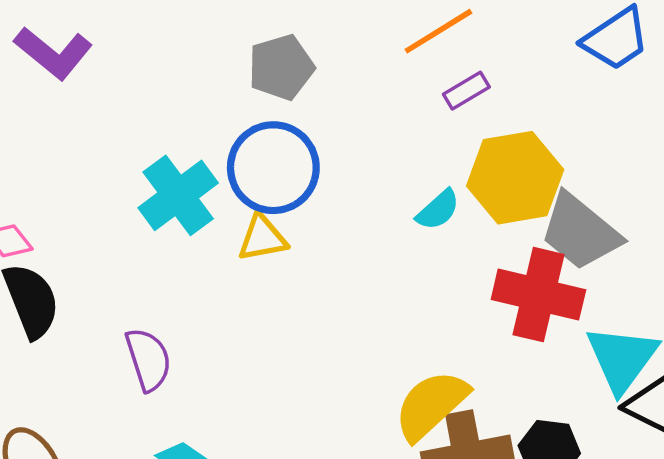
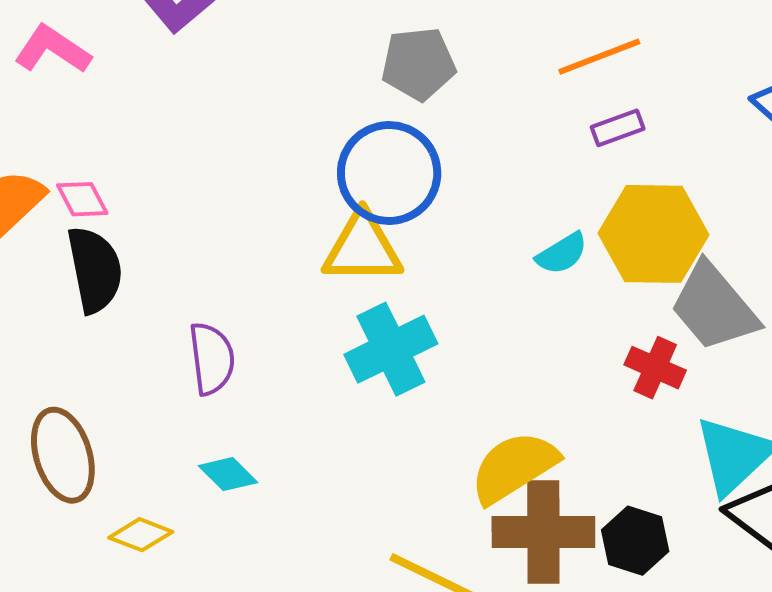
cyan cross: (178, 195) -> (391, 349), moved
yellow triangle: (262, 238) -> (362, 248), size x1.4
red cross: (538, 295) -> (655, 368), size x0.6

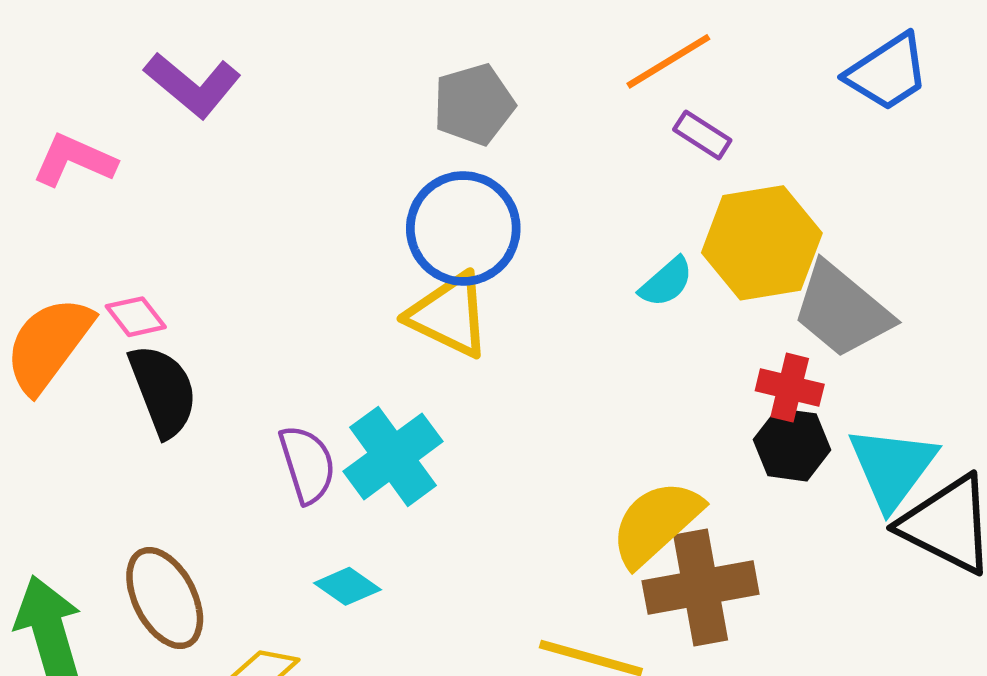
purple rectangle: (618, 128) -> (702, 135), turned 63
yellow triangle: (362, 248) -> (449, 315), turned 36
cyan cross: (391, 349) -> (393, 456), moved
black hexagon: (635, 541) -> (792, 445), moved

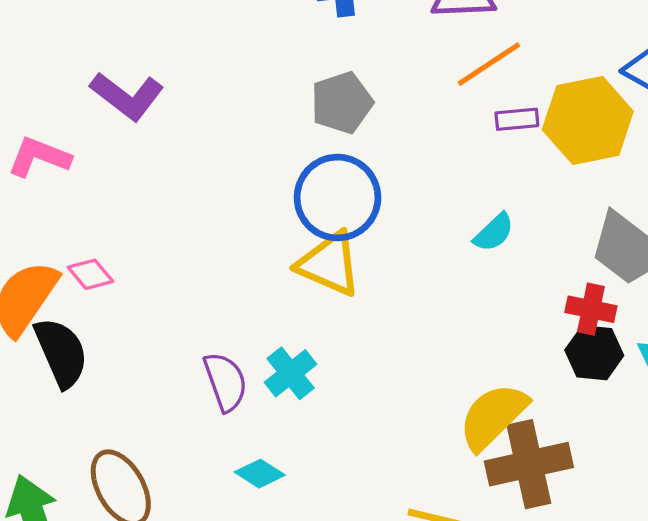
purple rectangle: (702, 135) -> (517, 119), turned -36
yellow hexagon: (762, 243) -> (588, 120), moved
black semicircle: (163, 391) -> (61, 353), moved
cyan cross: (393, 456) -> (291, 373), size x0.7

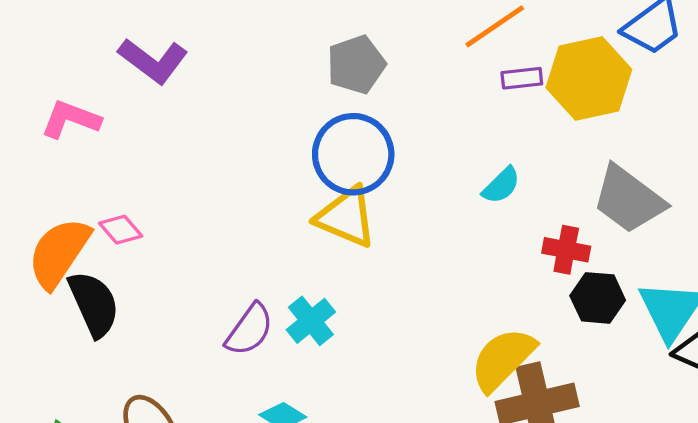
red cross: (591, 309) -> (566, 250), moved
purple semicircle: (225, 382) -> (249, 330), turned 56

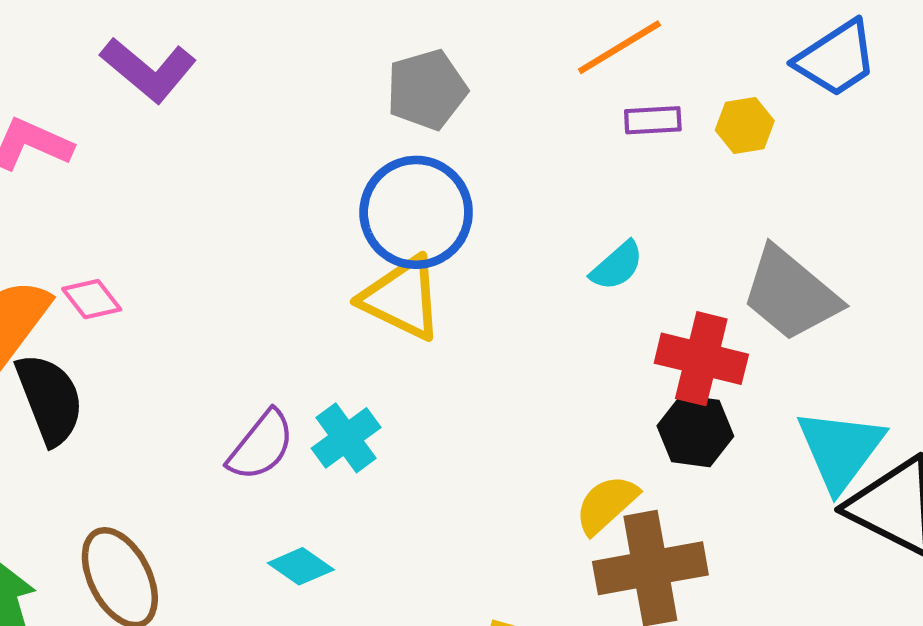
yellow hexagon: (589, 78) -> (745, 125), size x0.5
red cross: (566, 250) -> (701, 359), size x1.4
black hexagon: (598, 298) -> (695, 431), moved
yellow semicircle: (503, 359) -> (606, 504), size x0.7

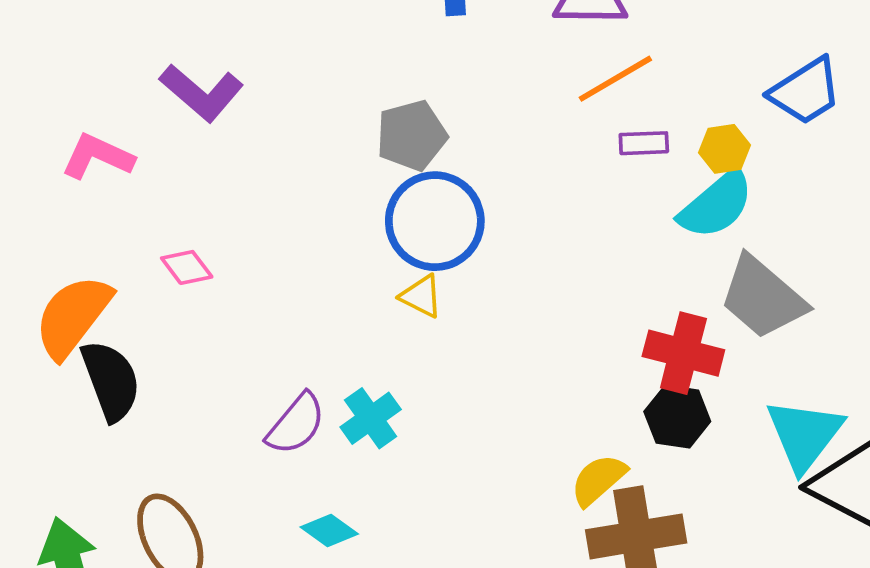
gray pentagon: (427, 90) -> (412, 135), moved
cyan semicircle: (617, 266) -> (716, 205), moved, size x1.6
yellow triangle: (402, 298) -> (421, 296), size x0.6
pink diamond: (92, 299) -> (187, 267), moved

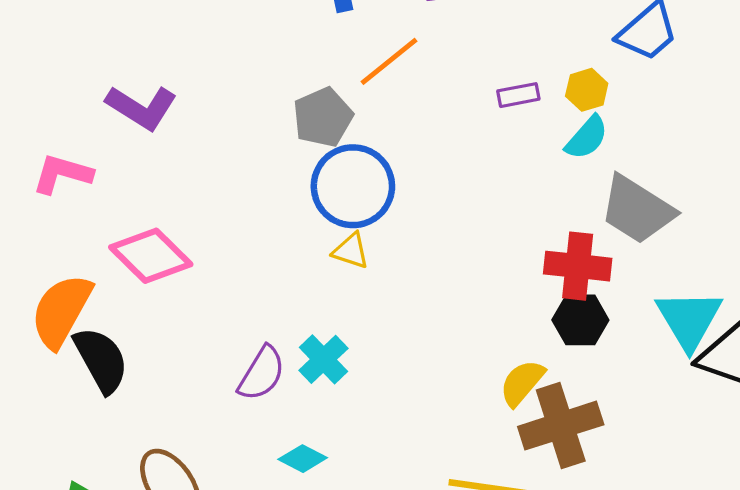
orange line: (615, 79) -> (389, 61), moved
cyan semicircle: (716, 205) -> (587, 138), size x0.7
pink diamond: (187, 267) -> (151, 256), size x1.8

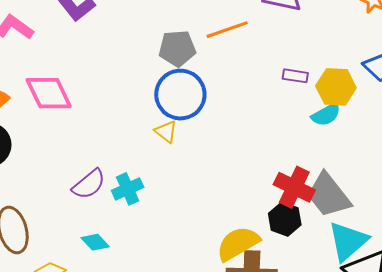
yellow hexagon: (587, 90) -> (336, 87), size x1.5
gray trapezoid: (637, 210) -> (328, 195), moved
yellow semicircle: (522, 383) -> (238, 243), size x1.4

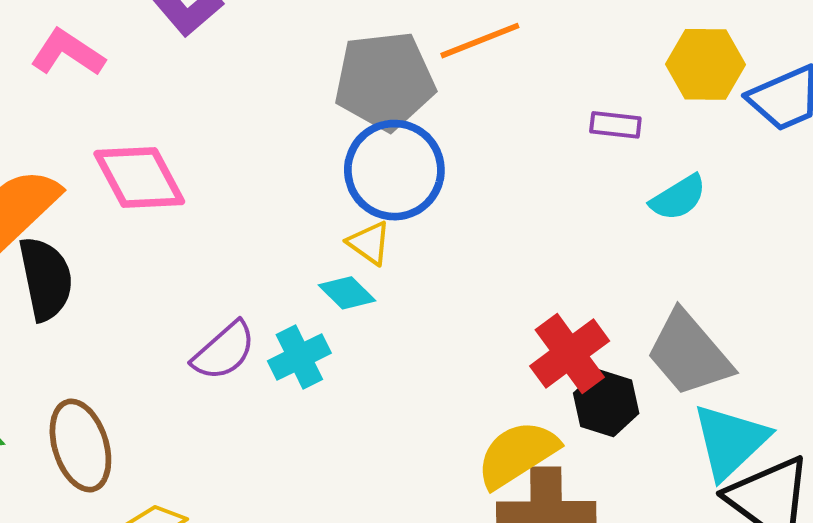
gray pentagon: (177, 48) -> (385, 81), size x1.4
yellow hexagon: (336, 87) -> (706, 64), moved
red cross: (294, 187) -> (570, 353), moved, turned 30
cyan diamond: (95, 242) -> (347, 293), moved

